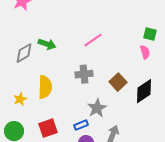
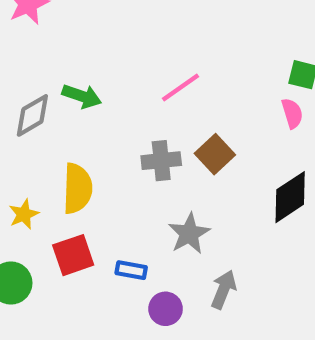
brown square: (118, 82) -> (215, 154), moved
blue rectangle: (81, 125) -> (131, 270), moved, turned 32
red square: (48, 128) -> (73, 255), moved

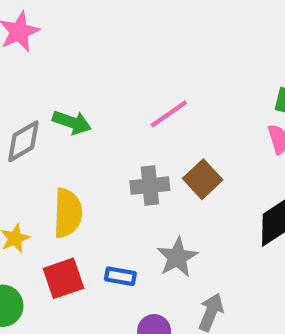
blue rectangle: (131, 270) -> (120, 276), moved

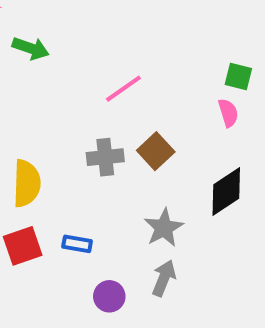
green arrow: (72, 122) -> (31, 48), moved
gray star: (177, 257) -> (164, 228), moved

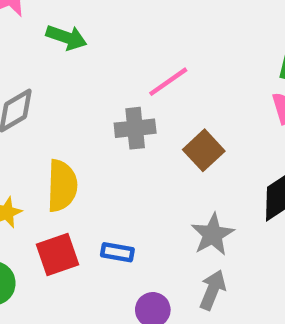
gray cross: (105, 157) -> (135, 128), moved

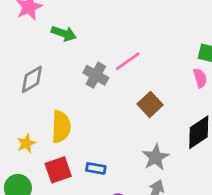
gray cross: (135, 128) -> (96, 75), moved, turned 35

